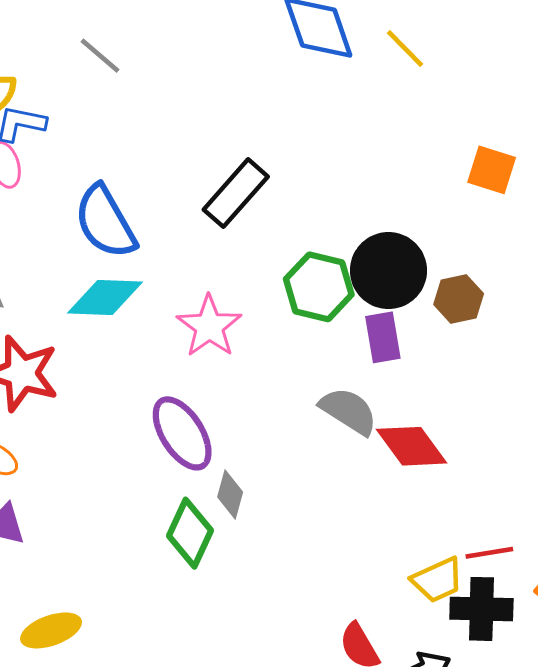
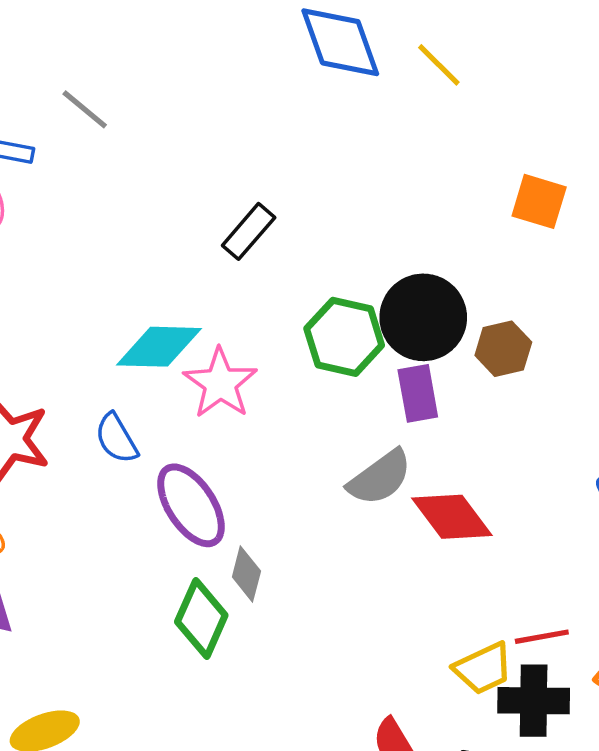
gray line: (100, 56) -> (85, 109), moved
black rectangle: (236, 193) -> (249, 231), size x0.7
blue semicircle: (105, 222) -> (116, 438), moved, size x0.6
cyan diamond: (105, 297) -> (159, 347), moved
gray semicircle: (349, 411) -> (380, 478), turned 112

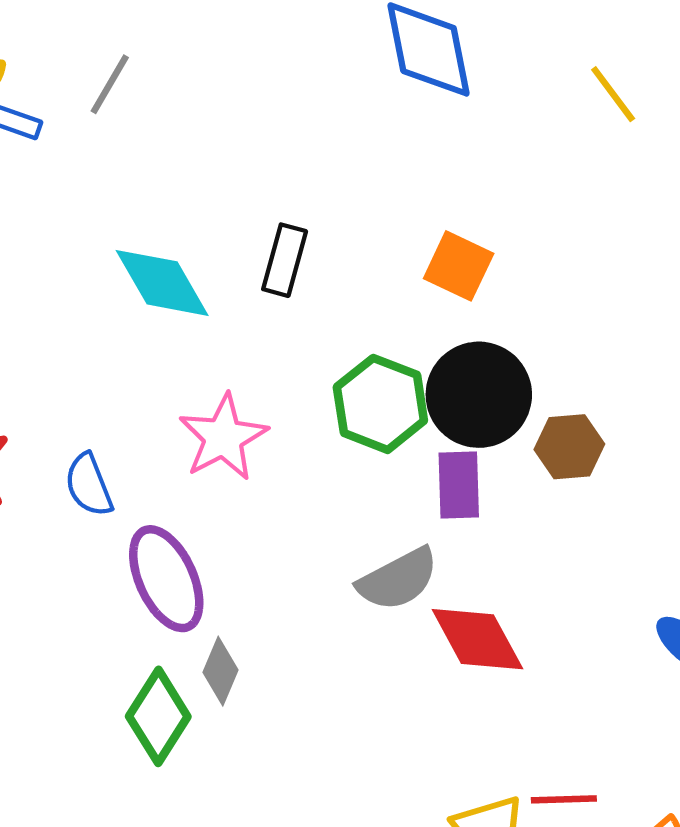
yellow line: (439, 65) -> (613, 94), moved
gray line: (85, 109) -> (110, 84), turned 72
orange square: (539, 201) -> (459, 266), moved
black rectangle: (249, 231) -> (285, 260), turned -34
cyan diamond: (159, 347) -> (162, 283), moved, turned 50

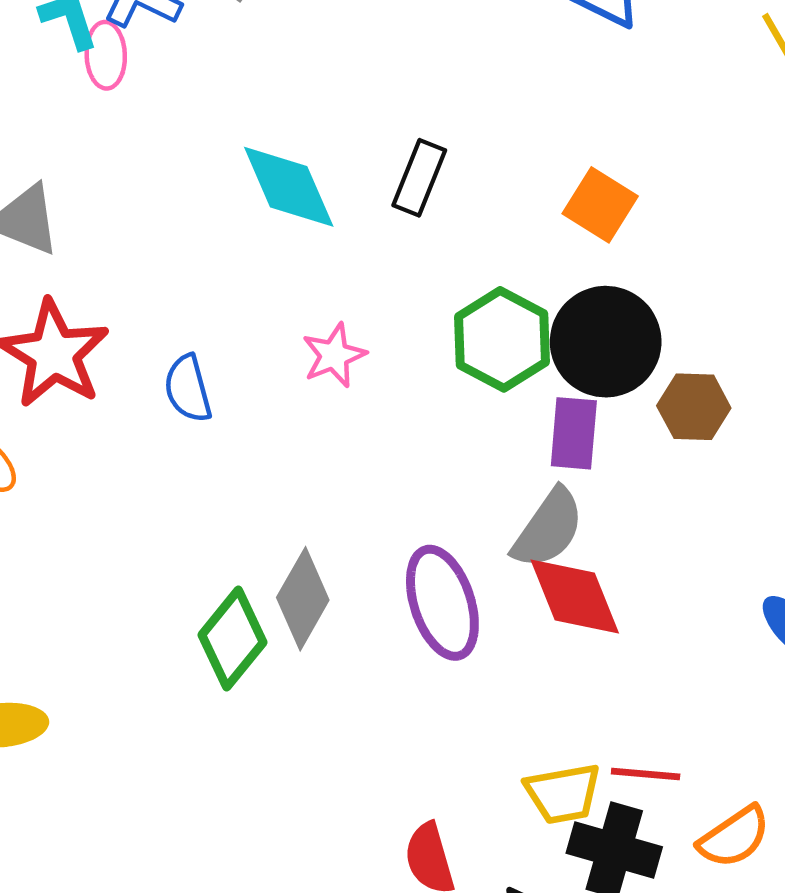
pink star: (223, 437) -> (334, 355), size x0.7
purple ellipse: (166, 579) -> (442, 603), moved
gray semicircle: (398, 579) -> (548, 528), moved, turned -34
gray diamond: (220, 671) -> (303, 599), size x1.4

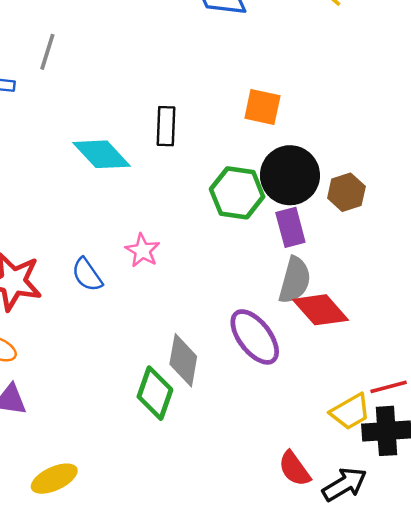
pink star: (334, 355) -> (142, 251), moved

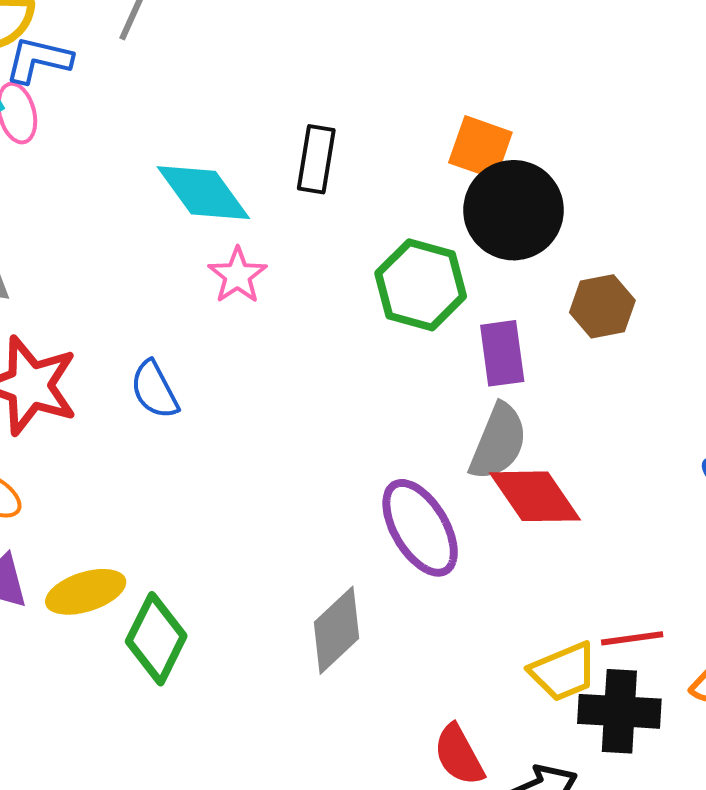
black circle: (290, 175) -> (514, 210), moved
pink star: (142, 251) -> (237, 275), moved
gray diamond: (183, 360) -> (336, 630), moved, turned 30
green diamond: (155, 393) -> (156, 639), moved
yellow ellipse: (54, 479) -> (86, 592), moved

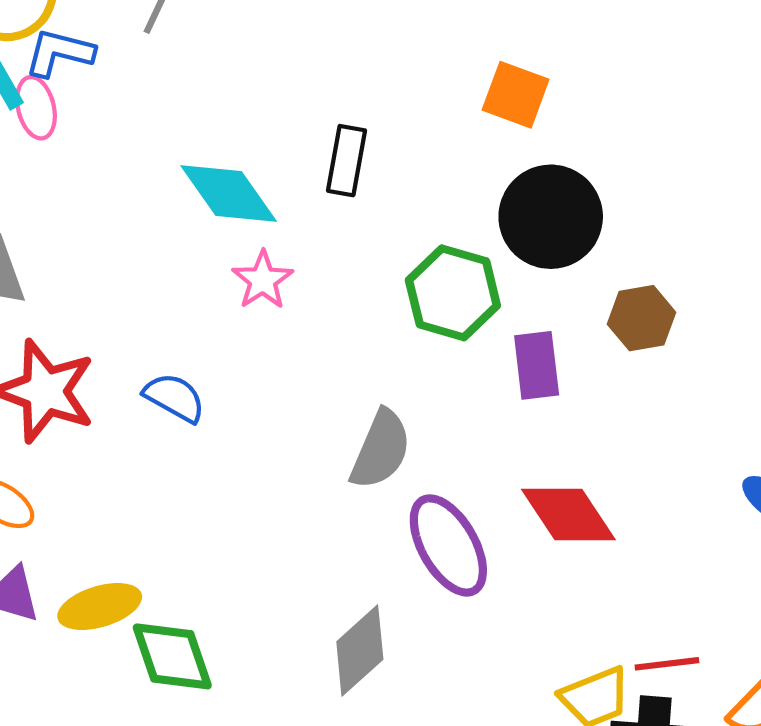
orange square: (480, 147) -> (516, 95), moved
blue semicircle: (154, 390) -> (175, 398), turned 146
gray semicircle: (498, 442) -> (381, 450), moved
green diamond: (156, 639) -> (172, 656), turned -46

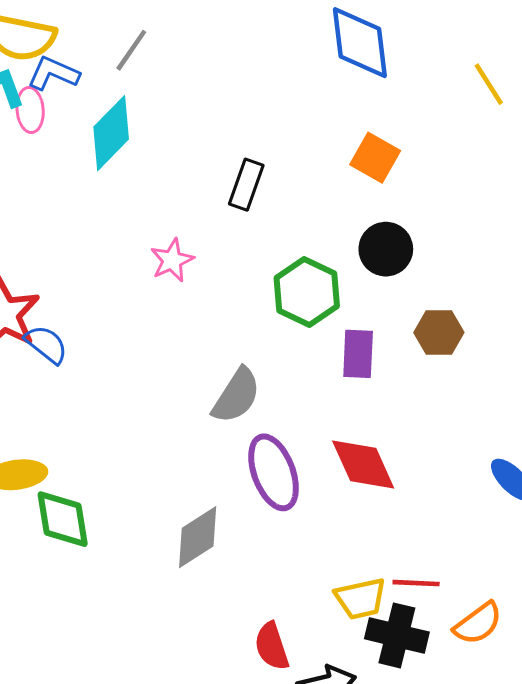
cyan diamond: (229, 193) -> (111, 133), moved, turned 70
black circle: (551, 217) -> (386, 249), size x0.7
blue semicircle: (175, 398) -> (46, 344), moved

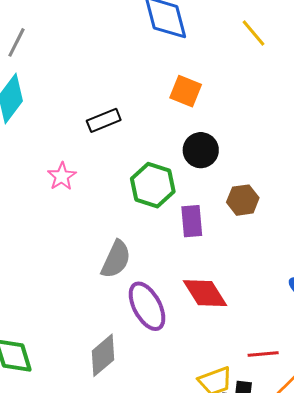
black rectangle: (246, 185) -> (104, 120), turned 56
red line: (416, 583) -> (263, 354), moved

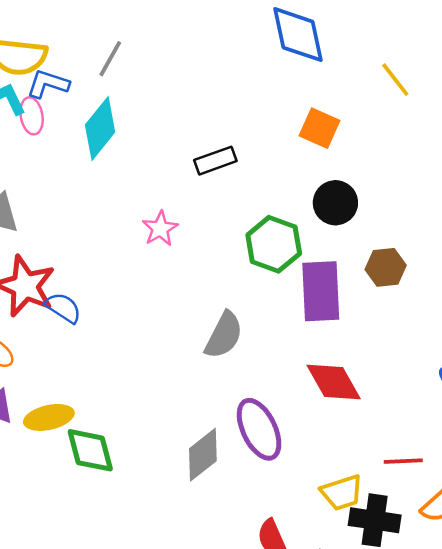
yellow line: (254, 33) -> (395, 80), moved
purple rectangle: (192, 221) -> (321, 291), size x1.5
purple ellipse: (147, 306) -> (259, 429), moved

